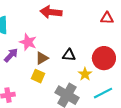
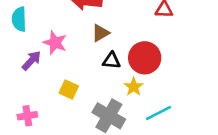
brown triangle: (42, 58) -> (100, 33), moved
red circle: (104, 58) -> (145, 58), moved

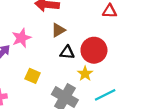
pink star: (55, 43) -> (21, 38), turned 30

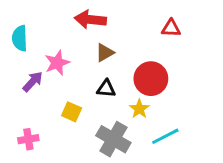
black triangle: (67, 52) -> (106, 89), moved

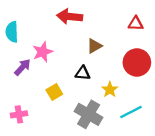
brown triangle: (105, 53) -> (94, 46), moved
red circle: (151, 79) -> (137, 62), moved
yellow square: (72, 112) -> (54, 92), turned 35

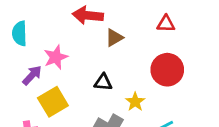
brown triangle: (94, 46) -> (114, 38), moved
yellow square: (54, 92) -> (53, 102), moved, size x1.5

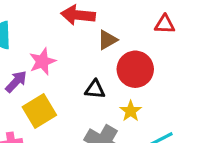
red circle: (167, 70) -> (135, 69), moved

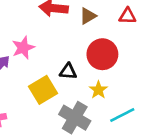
brown triangle: (107, 40) -> (88, 16), moved
yellow square: (39, 111) -> (43, 90), moved

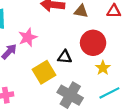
brown triangle: (88, 16) -> (81, 11), turned 40
yellow star: (98, 90) -> (103, 68), moved

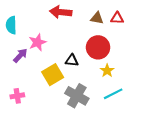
brown triangle: (81, 11) -> (97, 18), moved

